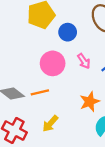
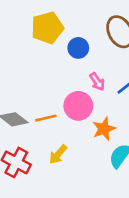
pink circle: (53, 63) -> (78, 106), moved

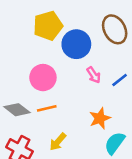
blue circle: (78, 48) -> (76, 44), size x1.5
pink circle: (78, 106) -> (43, 78), moved

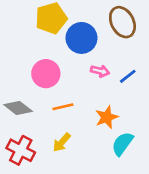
pink arrow: (94, 75) -> (100, 71), turned -42
orange line: (47, 108) -> (63, 107), moved

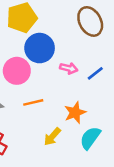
blue circle: (81, 38) -> (40, 48), moved
yellow arrow: (62, 142) -> (52, 137), moved

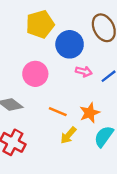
blue circle: (40, 48) -> (70, 44), moved
orange line: (33, 102) -> (58, 112), moved, turned 36

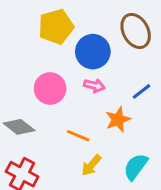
pink arrow: (84, 71) -> (94, 86), moved
orange star: (90, 113) -> (118, 120), moved

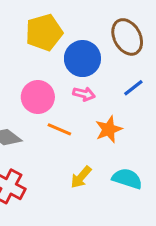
blue line: (142, 91) -> (133, 88), moved
orange line: (78, 136) -> (59, 129), moved
cyan semicircle: (136, 167) -> (127, 179), turned 72

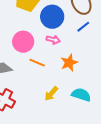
blue line: (133, 88) -> (83, 27), moved

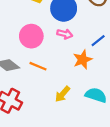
blue line: (83, 27) -> (98, 41), moved
orange line: (37, 63) -> (38, 66), moved

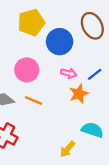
pink arrow: (65, 34) -> (69, 73), moved
yellow arrow: (62, 94) -> (67, 149), moved

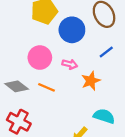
pink arrow: (69, 73) -> (70, 64), moved
blue line: (95, 74) -> (106, 52), moved

